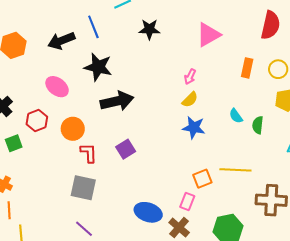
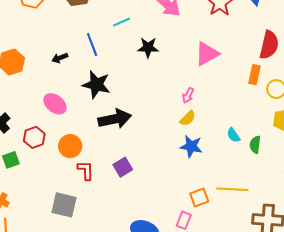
black arrow: (61, 41) -> (60, 58), size x0.6
orange rectangle: (247, 68) -> (255, 75), moved
gray square: (83, 188) -> (64, 205), moved

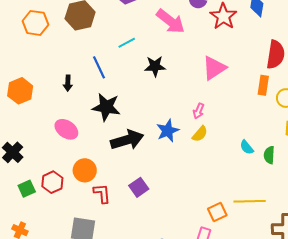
black arrow: (60, 58) -> (68, 83), turned -63
red hexagon: (34, 137) -> (52, 182), moved
blue star: (191, 146) -> (168, 131), moved, turned -30

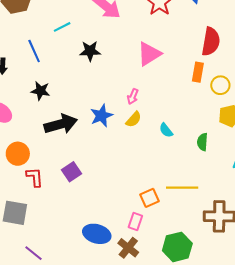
black star: (106, 107) -> (40, 91), size x0.7
cyan semicircle: (247, 147) -> (166, 130), moved

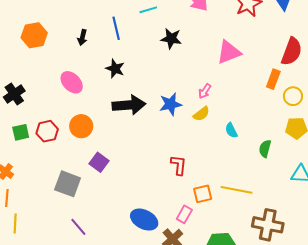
purple square: (71, 172) -> (99, 162), moved, turned -30
red L-shape: (35, 177) -> (179, 165), moved

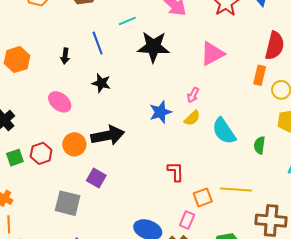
black star: (171, 39) -> (153, 47), size x1.5
black arrow: (129, 105) -> (108, 135), moved
cyan semicircle: (231, 130) -> (224, 131), size x1.8

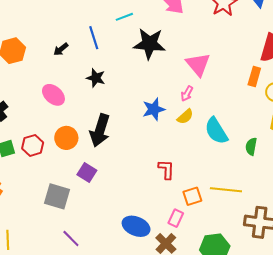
pink triangle: (212, 54) -> (198, 64), moved, turned -44
black arrow: (65, 56) -> (61, 49), turned 42
black arrow: (108, 135) -> (100, 130), turned 116

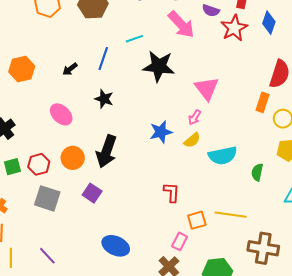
blue line: (94, 38) -> (103, 58), turned 35
cyan semicircle: (216, 131) -> (223, 156), turned -72
gray square: (57, 196) -> (47, 198), moved
blue ellipse: (136, 226) -> (116, 246), moved
purple line: (71, 239) -> (47, 256), moved

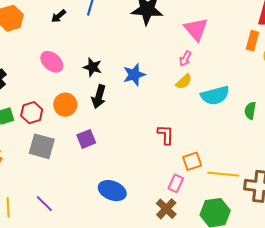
black star: (104, 99) -> (93, 67), moved
blue star: (161, 132) -> (134, 75), moved
black arrow: (107, 151) -> (99, 97), size x0.7
purple square: (92, 193) -> (86, 139), turned 36
yellow line: (231, 215) -> (223, 174), moved

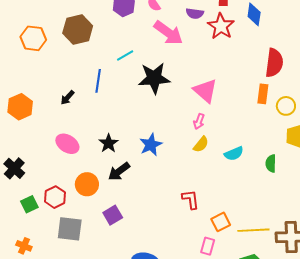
black star: (93, 67) -> (109, 143), turned 30
cyan semicircle: (215, 95) -> (234, 154), size x0.7
black arrow: (99, 97) -> (119, 171), turned 45

